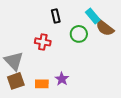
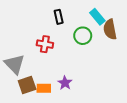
brown semicircle: (105, 28) -> (110, 29), turned 42
brown square: (16, 81) -> (27, 85), moved

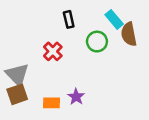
red cross: (45, 44) -> (53, 51), turned 35
brown square: (27, 85) -> (17, 94), moved

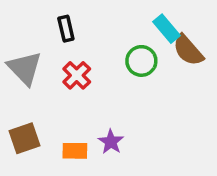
black rectangle: (69, 19) -> (66, 29), moved
brown semicircle: (129, 34) -> (188, 50), turned -30
gray triangle: (17, 75) -> (25, 68), moved

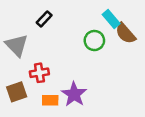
black rectangle: (66, 29) -> (44, 19), turned 56
red cross: (77, 75) -> (39, 73), moved, turned 36
purple star: (111, 142) -> (74, 94), size x1.5

